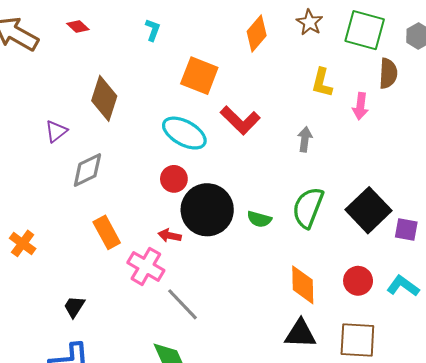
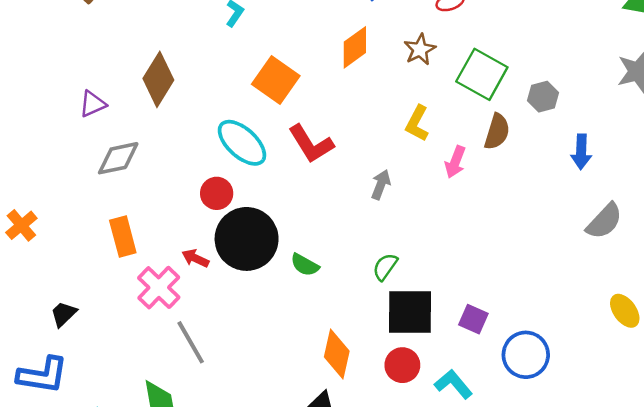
green semicircle: (308, 208) -> (385, 267), moved, size x0.6
black square: (369, 210) -> (410, 312), moved, turned 30

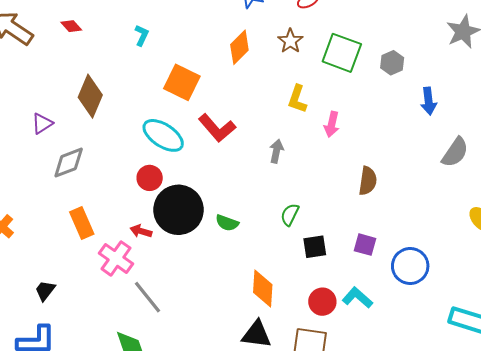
brown semicircle: (497, 132) -> (368, 181), moved
black square: (410, 312) -> (315, 247), size x0.6
red circle: (402, 365) -> (322, 302), moved

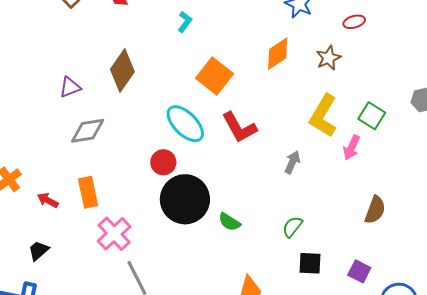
green square: (342, 53) -> (372, 116), moved, size x0.7
yellow L-shape: (297, 99) -> (323, 116), size x1.5
red arrow: (141, 231) -> (48, 200), moved

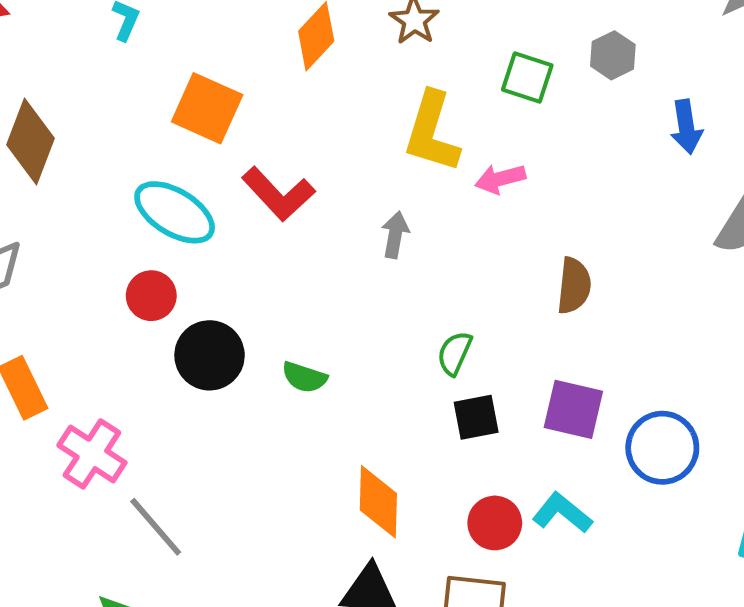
green square: (372, 116) -> (527, 77), moved
pink arrow: (352, 147) -> (500, 179), turned 65
black circle: (185, 199) -> (210, 355), size x0.7
green semicircle: (292, 227) -> (455, 353), moved
purple square: (359, 271) -> (573, 409), size x1.4

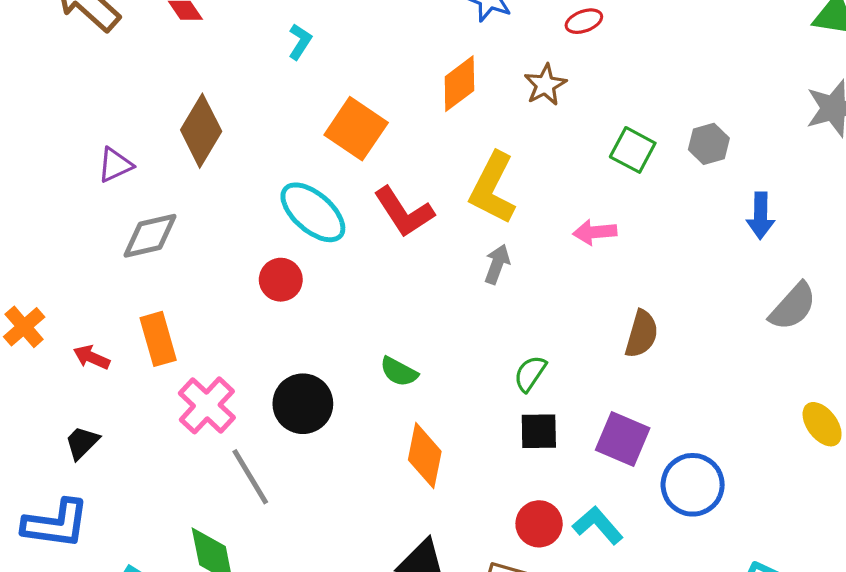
yellow L-shape: (432, 132) -> (493, 188), moved
black circle: (210, 355) -> (303, 404), moved
orange diamond: (378, 502) -> (425, 456), moved

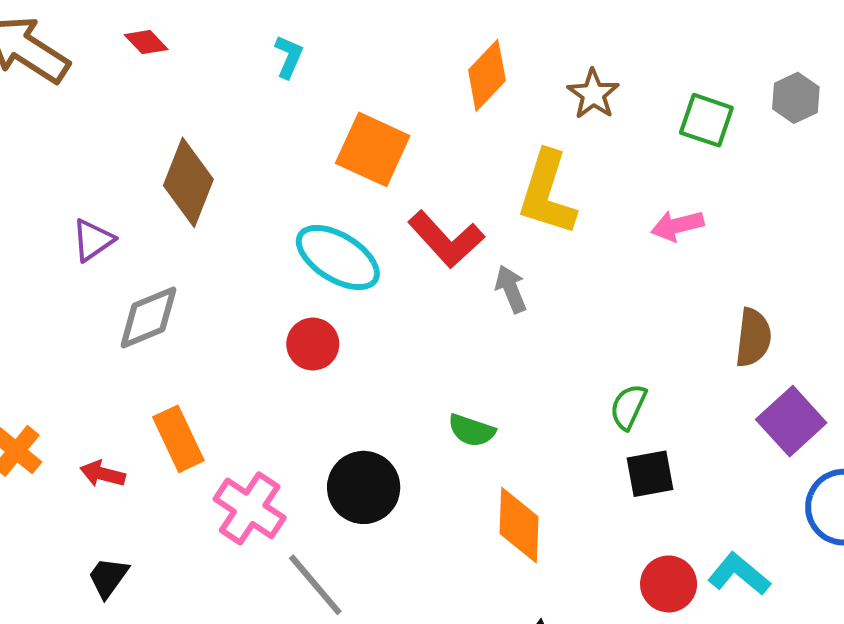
brown star: (545, 85) -> (593, 94), moved
gray arrow: (497, 264) -> (511, 289), moved, turned -33
purple square: (623, 439) -> (791, 421), moved, turned 34

